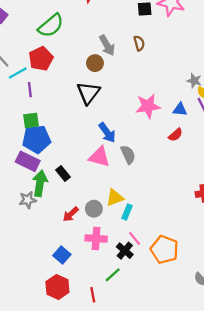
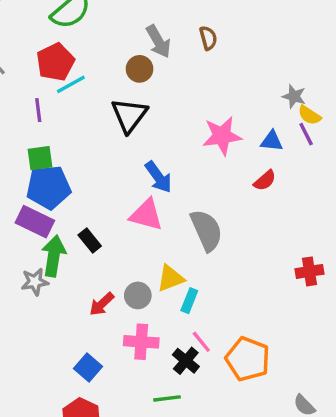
cyan line: (18, 73) -> (71, 84), moved
gray semicircle: (128, 155) -> (206, 230), moved, size x1.4
green line: (113, 275) -> (167, 398), turned 35

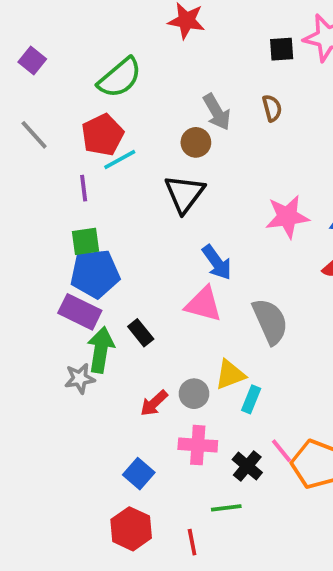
pink line: (201, 342) -> (282, 451), moved

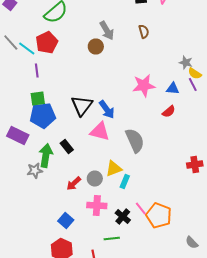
brown semicircle: (272, 108) -> (144, 32), moved
cyan line: (120, 160) -> (27, 48), moved, turned 66
black triangle: (184, 194) -> (82, 106), moved
purple rectangle: (80, 312) -> (18, 136), moved

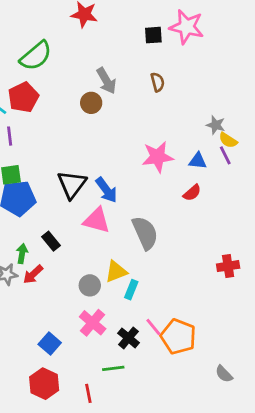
green arrow: (46, 156) -> (22, 254), size x0.6
red arrow: (74, 184) -> (33, 274), moved
pink cross: (97, 206) -> (93, 323), turned 36

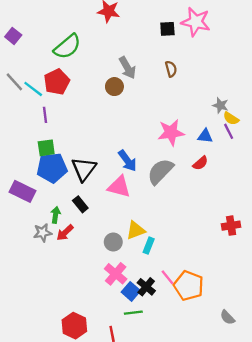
black triangle: (72, 184) -> (84, 169), moved
gray semicircle: (145, 233) -> (160, 171), moved, turned -112
blue square: (50, 343) -> (131, 291), moved

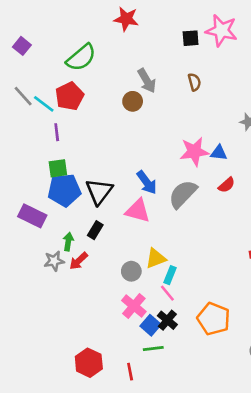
blue triangle: (205, 136) -> (219, 153), moved
black rectangle: (80, 204) -> (95, 230), turned 70
pink line: (167, 277) -> (167, 293), moved

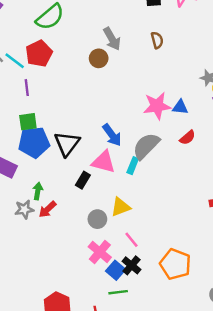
black rectangle: (95, 230) -> (83, 180), moved
cyan rectangle: (170, 275) -> (133, 166), moved

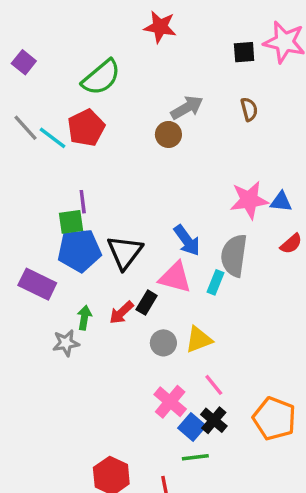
gray arrow: (112, 39) -> (187, 108), turned -90
purple line: (27, 88) -> (83, 202), moved
gray semicircle: (146, 146) -> (234, 256), turned -36
red arrow: (47, 209) -> (121, 313), moved
gray circle: (97, 219) -> (163, 343), moved

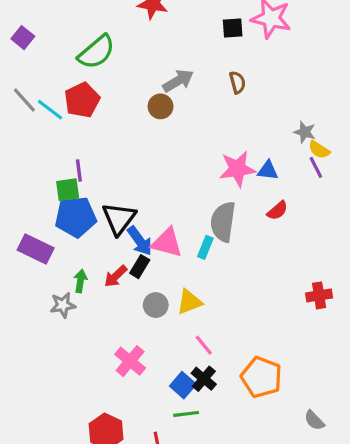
blue arrow: (187, 240) -> (140, 241), moved
pink cross: (170, 402) -> (130, 361), moved

